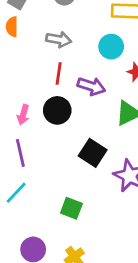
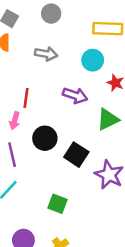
red line: (59, 74) -> (26, 98), moved
black circle: (57, 110) -> (45, 138), moved

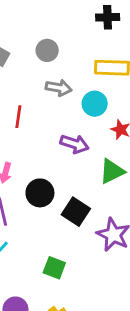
gray arrow: (46, 54) -> (59, 88), moved
red line: (26, 98) -> (18, 117), moved

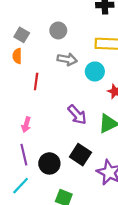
purple arrow: (74, 144) -> (77, 115), moved, turned 30
black circle: (40, 193) -> (49, 163), moved

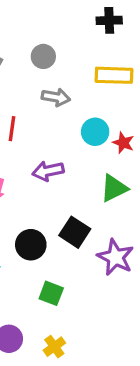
cyan circle: (95, 71) -> (95, 132), moved
purple arrow: (77, 115) -> (48, 171), moved, turned 120

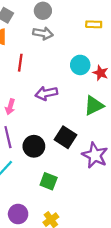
yellow rectangle: (114, 75) -> (94, 24), size x0.6
gray arrow: (56, 97) -> (43, 33), moved

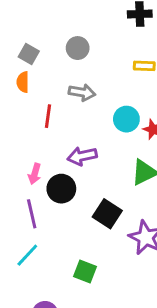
gray arrow: (43, 33) -> (82, 92), moved
black circle: (34, 146) -> (61, 189), moved

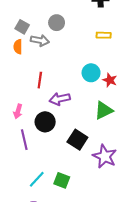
gray arrow: (82, 92) -> (40, 40), moved
red line: (48, 116) -> (40, 80), moved
pink arrow: (35, 174) -> (18, 111), moved
cyan line: (27, 255) -> (37, 179), moved

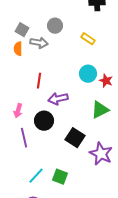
yellow rectangle: (104, 35) -> (88, 39), moved, turned 32

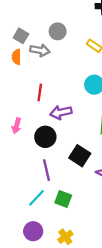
purple line: (24, 138) -> (46, 170), moved

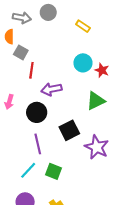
gray square: (21, 36) -> (21, 52), moved
gray arrow: (40, 50) -> (22, 18), moved
black square: (80, 156) -> (69, 130), turned 30

